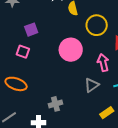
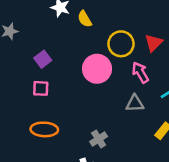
yellow circle: (97, 25) -> (121, 44), moved
gray triangle: (92, 85) -> (135, 103), turned 49

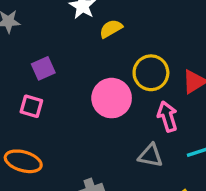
yellow semicircle: (85, 19) -> (111, 29), turned 77

